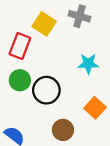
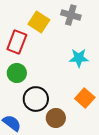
black circle: (46, 90) -> (36, 99), moved

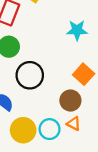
brown circle: (56, 118) -> (70, 101), moved

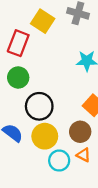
yellow circle: (23, 130) -> (45, 136), moved

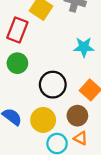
black circle: (39, 106) -> (53, 85), moved

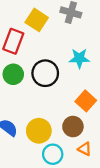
black circle: (53, 85) -> (45, 73), moved
orange triangle: (81, 138) -> (85, 149), moved

